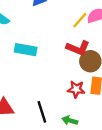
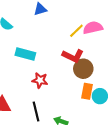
red star: (76, 89) -> (40, 80), moved

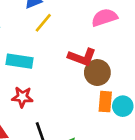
yellow line: (76, 31) -> (43, 23), moved
red star: (40, 80) -> (22, 97), moved

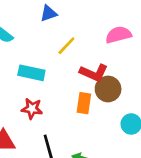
yellow line: (43, 23) -> (66, 46), moved
orange rectangle: (105, 102) -> (84, 103), moved

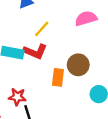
red L-shape: (94, 73) -> (35, 51), moved
red star: (32, 109) -> (17, 97), moved

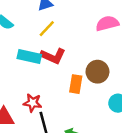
yellow line: (42, 29) -> (47, 29), moved

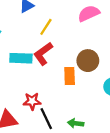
yellow line: (47, 29) -> (46, 27), moved
red L-shape: (53, 56) -> (43, 54), turned 130

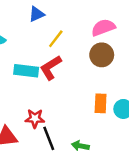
brown circle: (88, 61) -> (102, 55), moved
orange rectangle: (70, 76) -> (101, 103), moved

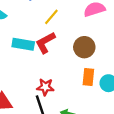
brown circle: (102, 55) -> (84, 47), moved
red star: (35, 118) -> (45, 87), moved

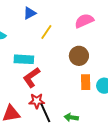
red L-shape: (45, 43) -> (31, 77), moved
red star: (45, 87) -> (37, 101), moved

